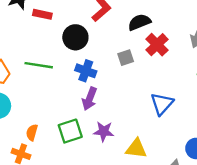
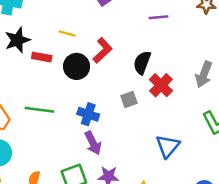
black semicircle: (139, 22) -> (142, 63), turned -45
black circle: (75, 37) -> (77, 66), moved
purple arrow: (90, 99) -> (93, 143), turned -45

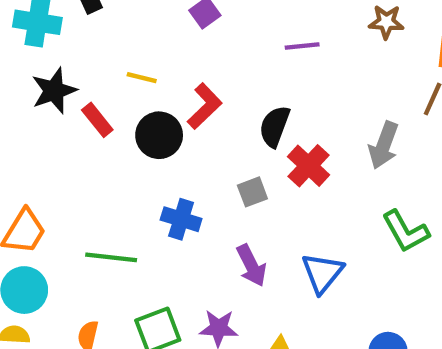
red rectangle: (42, 57) -> (97, 120), turned 42
green line: (39, 110) -> (111, 257), moved
purple arrow: (93, 143) -> (251, 266), moved

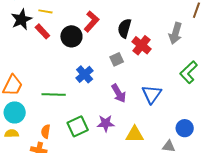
yellow line: (142, 78) -> (45, 11), moved
blue cross: (181, 219) -> (85, 74), turned 36
green L-shape: (406, 231) -> (189, 72), turned 80

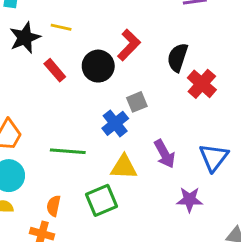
red rectangle: (42, 31) -> (55, 70), moved
gray square: (117, 59) -> (137, 102), moved
purple star: (106, 123) -> (189, 200), moved
yellow triangle: (135, 134) -> (124, 167), moved

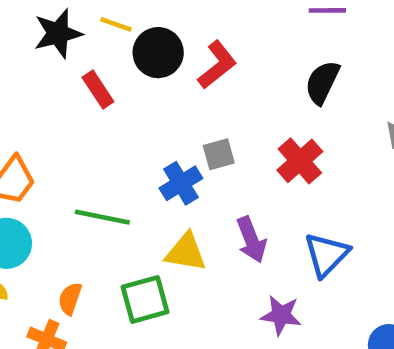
black semicircle: (178, 57) -> (322, 82), moved
black circle: (98, 66) -> (158, 53), moved
red cross: (202, 84) -> (300, 161), moved

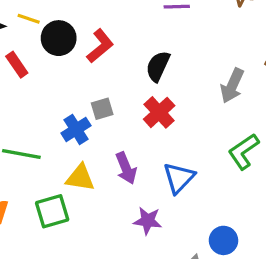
black semicircle: (322, 82) -> (158, 66), moved

